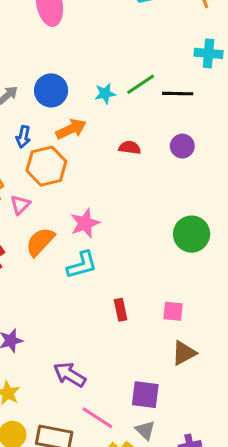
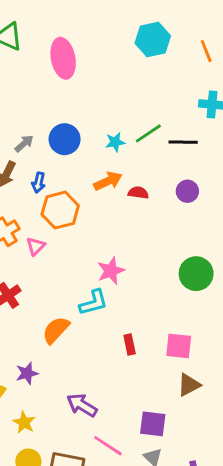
orange arrow: (71, 129) -> (108, 181), moved
pink star: (85, 223) -> (111, 271), moved
orange semicircle: (40, 242) -> (56, 330), moved
pink square: (173, 311) -> (179, 346), size x1.4

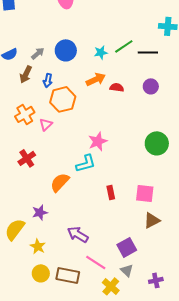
purple square: (153, 424) -> (127, 247), turned -36

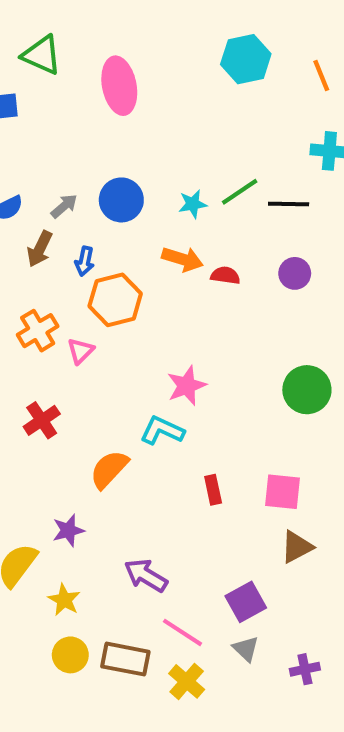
orange arrow: (96, 79) -> (183, 259), turned 42
cyan L-shape: (86, 163) -> (162, 430), turned -140
yellow cross: (111, 286) -> (187, 681), moved

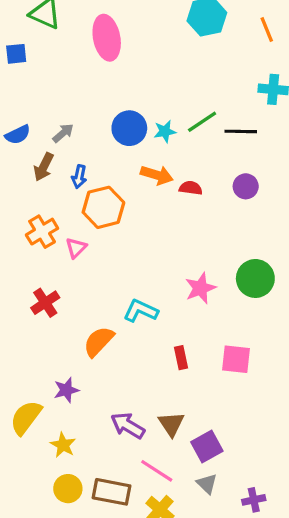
blue circle: (121, 200) -> (129, 128), moved
pink star: (187, 386) -> (200, 288), moved
brown triangle: (297, 547) -> (171, 424), moved, turned -36

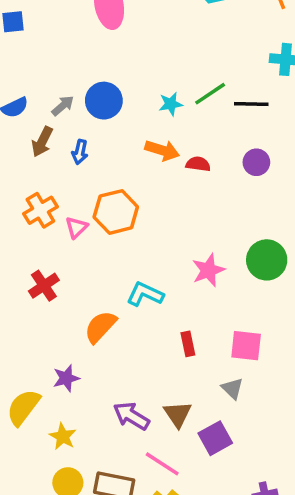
blue circle: (129, 128) -> (104, 101), moved
orange hexagon: (103, 207) -> (116, 212), moved
gray triangle: (207, 484) -> (232, 388), moved

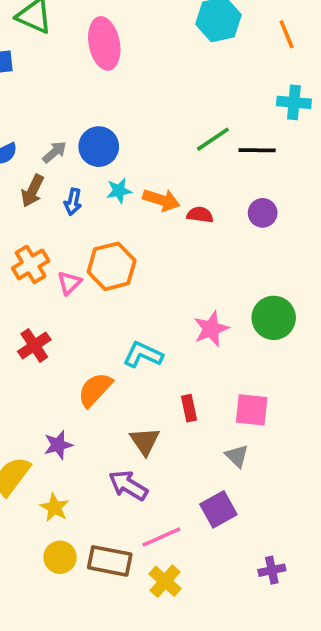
cyan star: (171, 104) -> (119, 191), moved
brown triangle: (178, 414) -> (145, 441), moved
pink line: (162, 464) -> (161, 537), turned -57

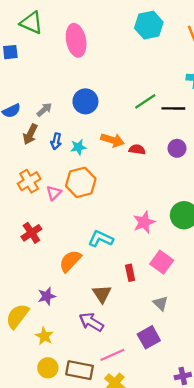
blue circle: (99, 147) -> (85, 101), moved
cyan star: (119, 191) -> (78, 147), moved
pink square: (252, 410) -> (162, 262), moved, turned 30

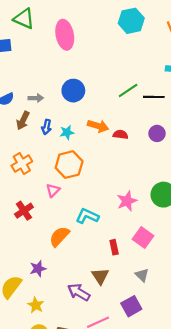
gray arrow: (44, 110) -> (36, 98), turned 40
pink triangle: (54, 193) -> (53, 190), moved
brown triangle: (102, 294) -> (100, 276), moved

